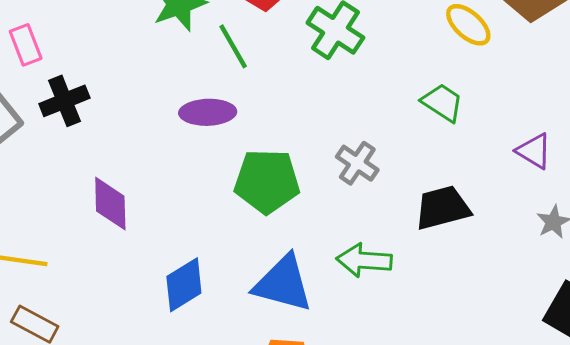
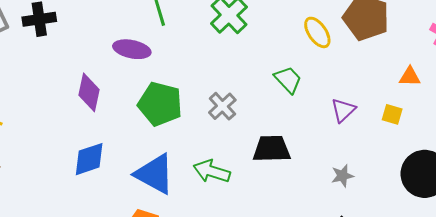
purple triangle: (534, 151) -> (343, 110), moved, turned 32
purple diamond: (110, 204) -> (89, 92), moved

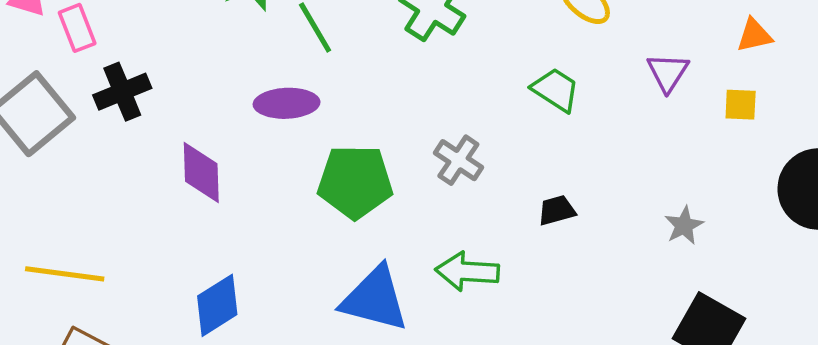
purple diamond: (89, 92) -> (201, 173), moved
purple triangle: (343, 110) -> (668, 72), moved
black trapezoid: (272, 149) -> (557, 210), size x0.6
blue diamond: (89, 159) -> (217, 305), moved

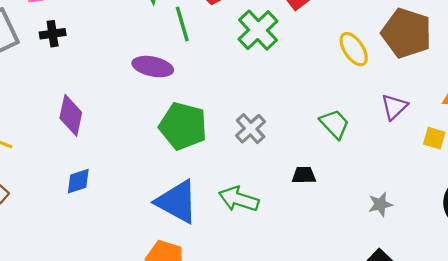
green trapezoid: (556, 90) -> (335, 124), moved
black cross: (122, 92) -> (53, 34), size x0.7
purple diamond: (201, 173) -> (71, 115), moved
blue diamond: (217, 305) -> (78, 181), size x0.7

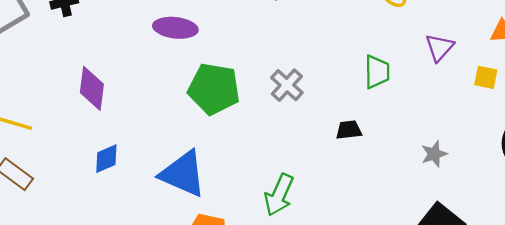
green trapezoid: (335, 124) -> (377, 72), turned 48
green arrow: (239, 199) -> (279, 195), moved, turned -78
blue triangle: (177, 202) -> (183, 174), moved

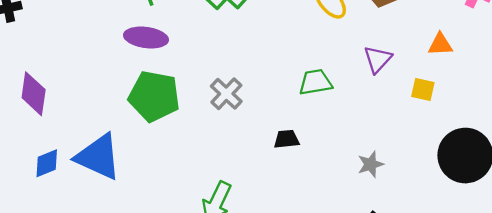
purple ellipse: (175, 28) -> (146, 38), moved
green trapezoid: (377, 72) -> (315, 82), turned -100
blue triangle: (183, 174) -> (98, 157), moved

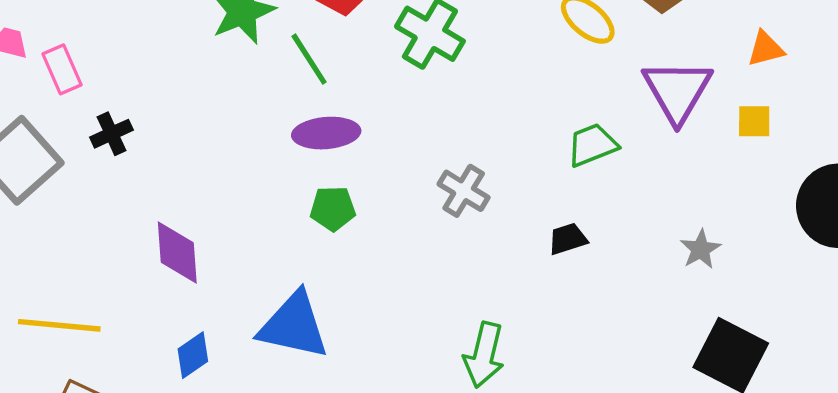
purple triangle: (378, 59) -> (677, 91), size x1.6
green pentagon: (154, 96) -> (333, 208), moved, size x0.6
blue diamond: (47, 163) -> (193, 355), moved

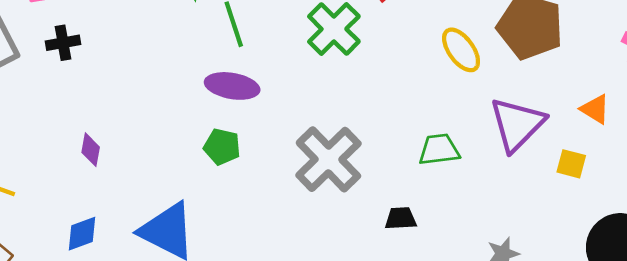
orange triangle: (766, 49) -> (595, 109), turned 32
gray cross: (464, 191) -> (328, 159), size x1.6
purple diamond: (177, 253) -> (91, 150), size x0.6

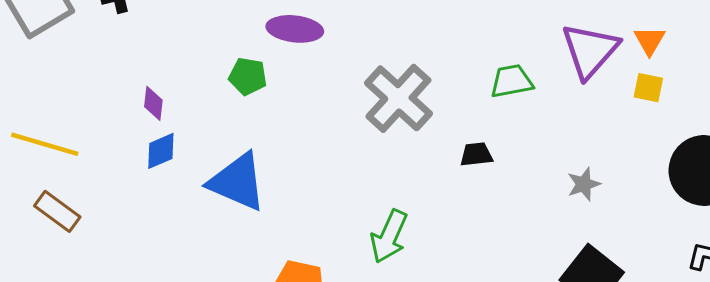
orange triangle: (595, 109) -> (650, 41), moved, turned 32
green pentagon: (222, 147) -> (248, 76), moved
blue diamond: (82, 234) -> (161, 151), moved

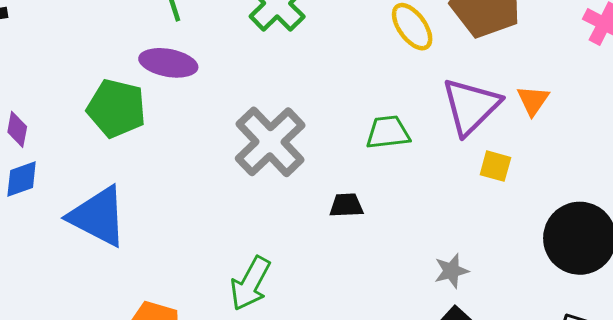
green pentagon: (248, 76) -> (116, 108), size x1.5
yellow square: (648, 88) -> (495, 166), moved
gray star: (584, 184) -> (451, 271), moved

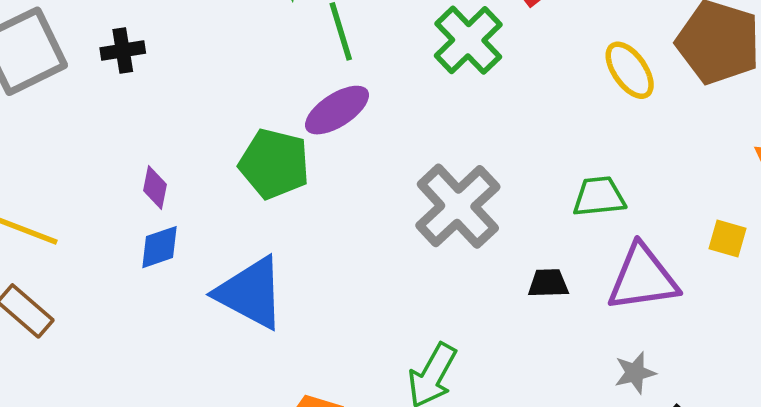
purple ellipse: (168, 63) -> (337, 110), turned -44
purple triangle: (471, 106) -> (643, 278), moved, turned 36
gray star: (451, 271) -> (635, 373), moved

